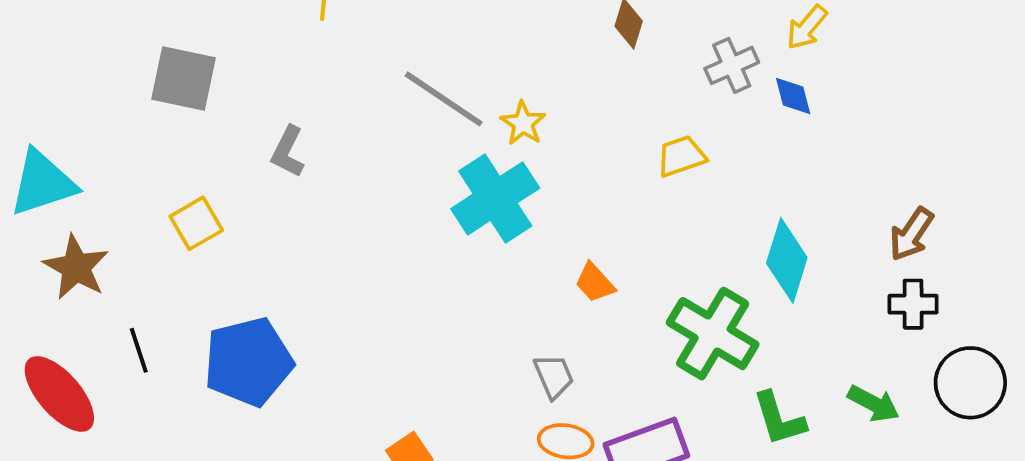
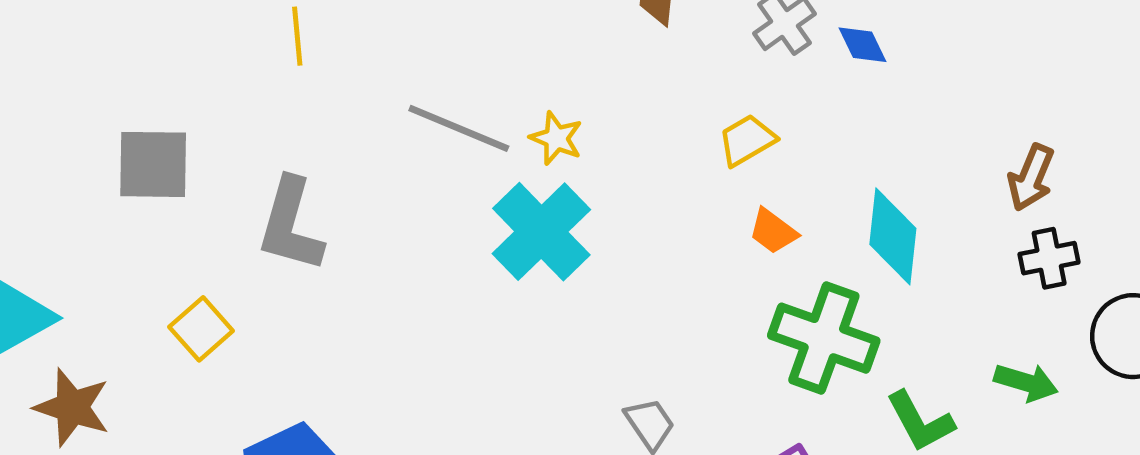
gray L-shape: (288, 152) -> (291, 225), size x1.6
orange trapezoid: (595, 283) -> (773, 231), moved

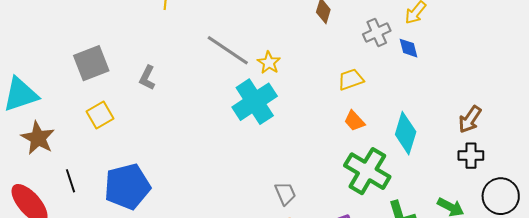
gray square: (153, 164) -> (91, 63), moved, turned -33
gray L-shape: (291, 225) -> (147, 78), size x0.6

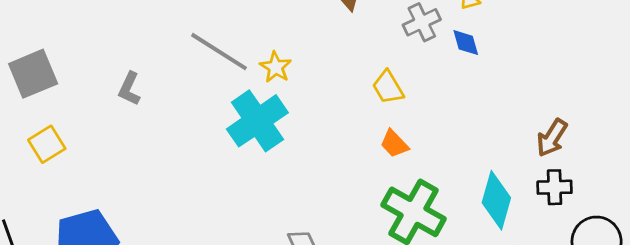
gray L-shape: (147, 78) -> (129, 89), moved
yellow trapezoid: (351, 79) -> (388, 87), turned -100
cyan diamond: (406, 133) -> (496, 200), moved

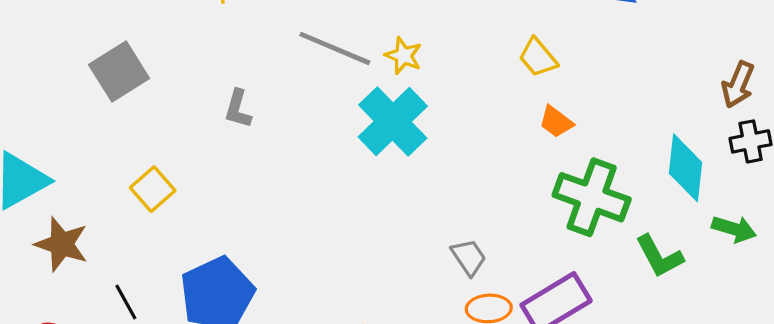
gray square: (33, 74) -> (119, 72), moved

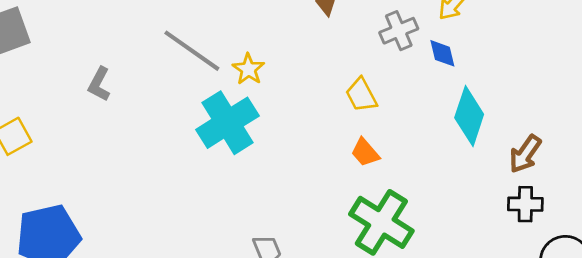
cyan diamond: (685, 168) -> (469, 116), moved

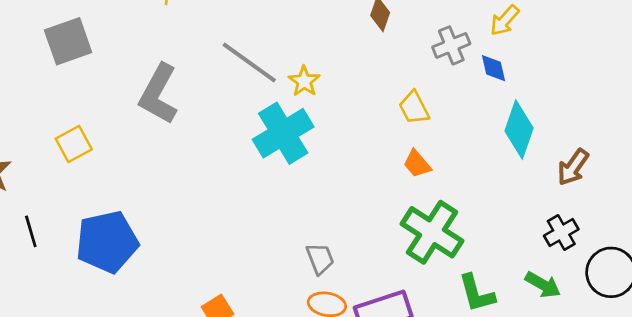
gray L-shape: (99, 84) -> (158, 94), size x1.8
black cross: (525, 204) -> (561, 233), moved, turned -32

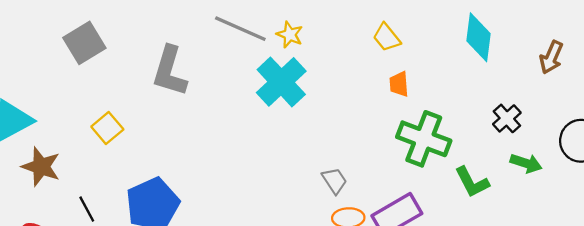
orange trapezoid: (417, 164) -> (399, 84), turned 48
brown arrow: (573, 167) -> (551, 57), moved
black cross: (561, 233) -> (507, 118), moved

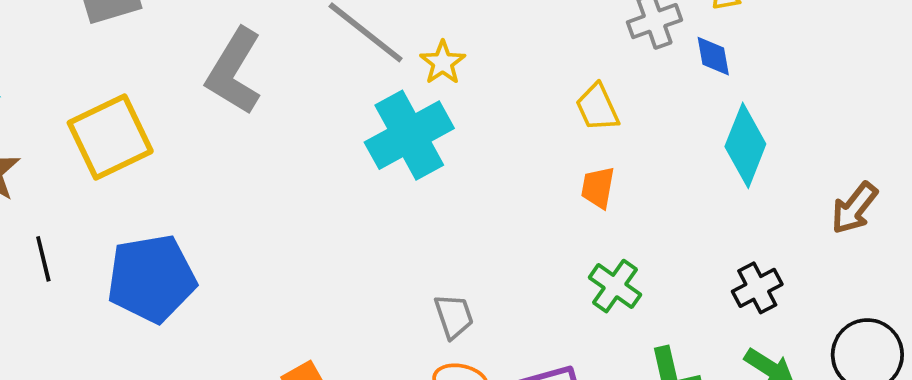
yellow square: (107, 128) -> (110, 137), size x1.6
green cross: (424, 139) -> (615, 286), size x0.6

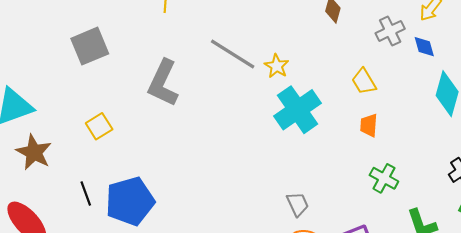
cyan cross: (409, 135) -> (298, 110), moved
yellow square: (110, 137) -> (99, 126), size x0.6
black line: (43, 259) -> (86, 193), moved

